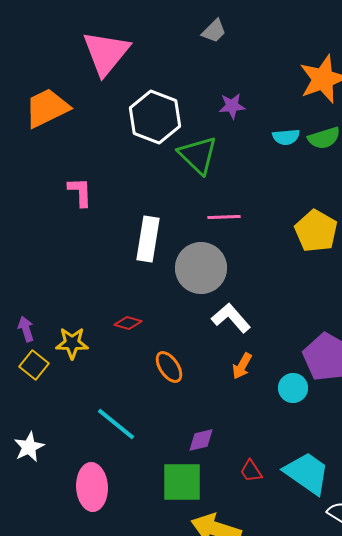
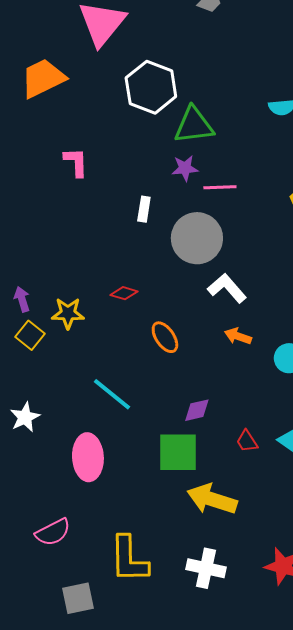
purple star: (232, 106) -> (185, 168), moved
green triangle: (198, 155) -> (194, 125), turned -51
white rectangle: (148, 239) -> (144, 209), size x0.6
orange arrow: (242, 366) -> (238, 336), turned 80

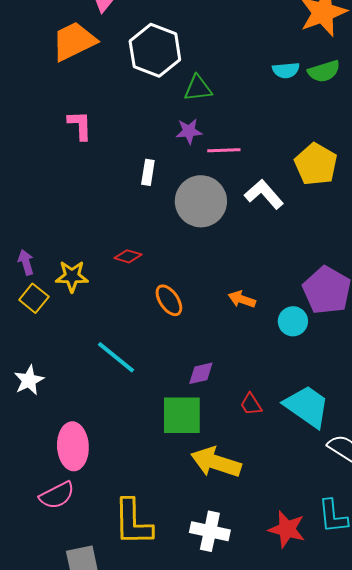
orange trapezoid: (43, 78) -> (74, 41), moved
green triangle: (194, 125) -> (198, 88), size x0.7
white L-shape: (227, 288) -> (264, 194), moved
pink ellipse: (88, 457) -> (73, 446), moved

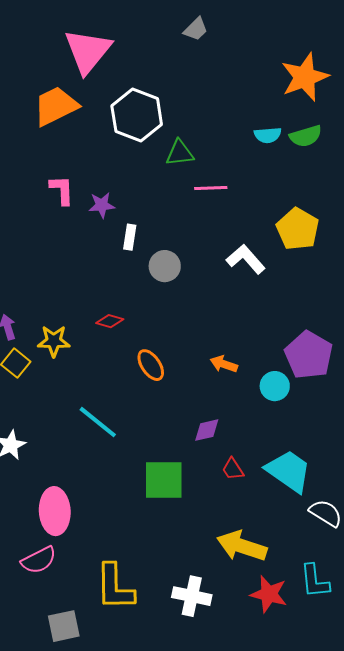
purple star: (189, 131) -> (102, 205), moved
pink line: (224, 150) -> (211, 188), moved
gray circle: (201, 201) -> (165, 266), moved, size x0.6
purple diamond: (201, 373) -> (207, 430), moved
yellow arrow: (216, 462) -> (242, 546), moved

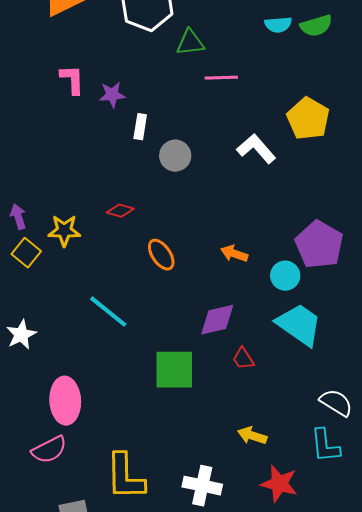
purple diamond: (207, 430) -> (217, 320), size x1.4
cyan trapezoid: (289, 471) -> (299, 325), moved
yellow arrow: (242, 546) -> (252, 436), size x0.6
cyan L-shape: (315, 581) -> (325, 446), moved

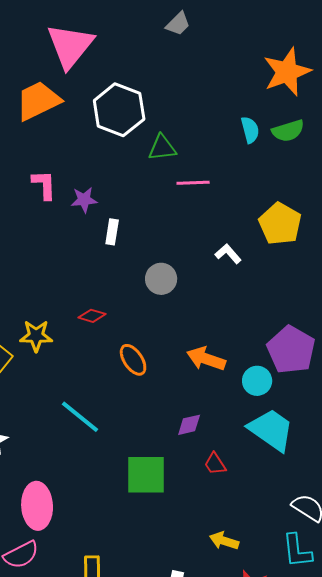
cyan semicircle: (278, 25) -> (250, 130), turned -100
white L-shape: (256, 149) -> (228, 254), size x0.7
gray circle: (175, 156) -> (161, 279), moved
orange arrow: (234, 254) -> (206, 359), size x1.4
purple diamond: (217, 320) -> (189, 425), size x0.7

